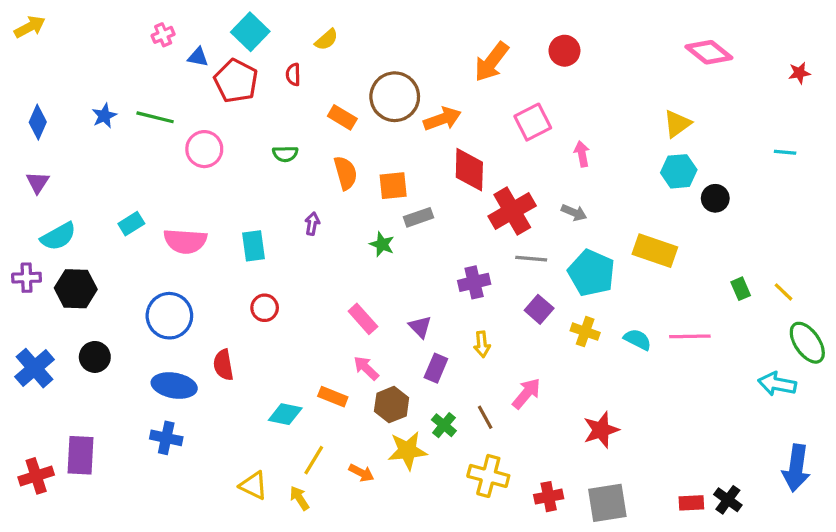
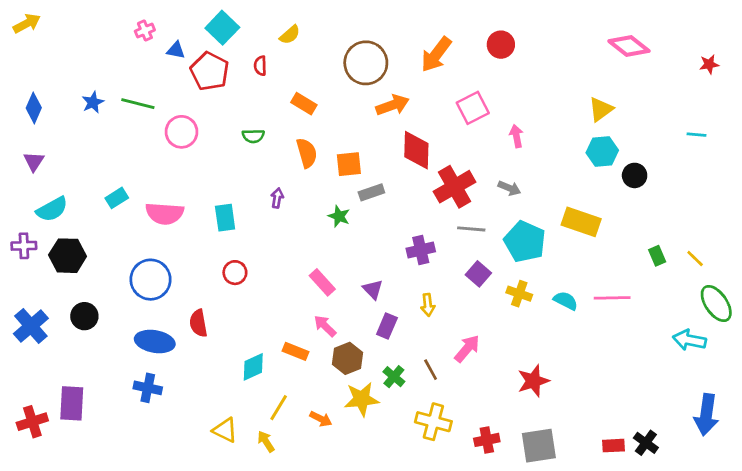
brown circle: (395, 97) -> (366, 63), moved
cyan diamond: (285, 414) -> (253, 367), turned -36

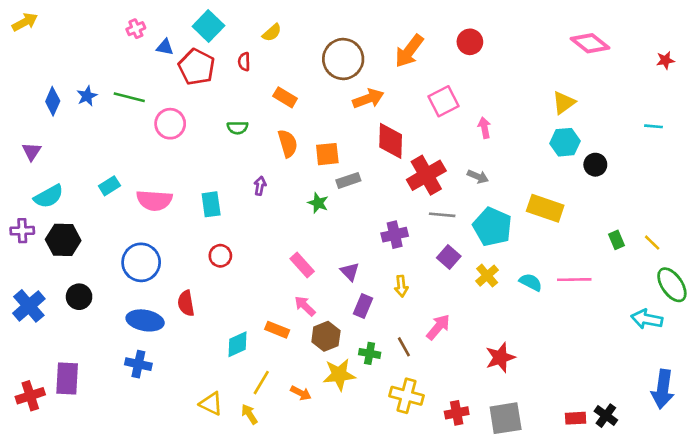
blue diamond: (34, 108) -> (53, 101), moved
yellow cross: (519, 294) -> (487, 276), turned 30
green cross: (394, 377) -> (370, 353), turned -30

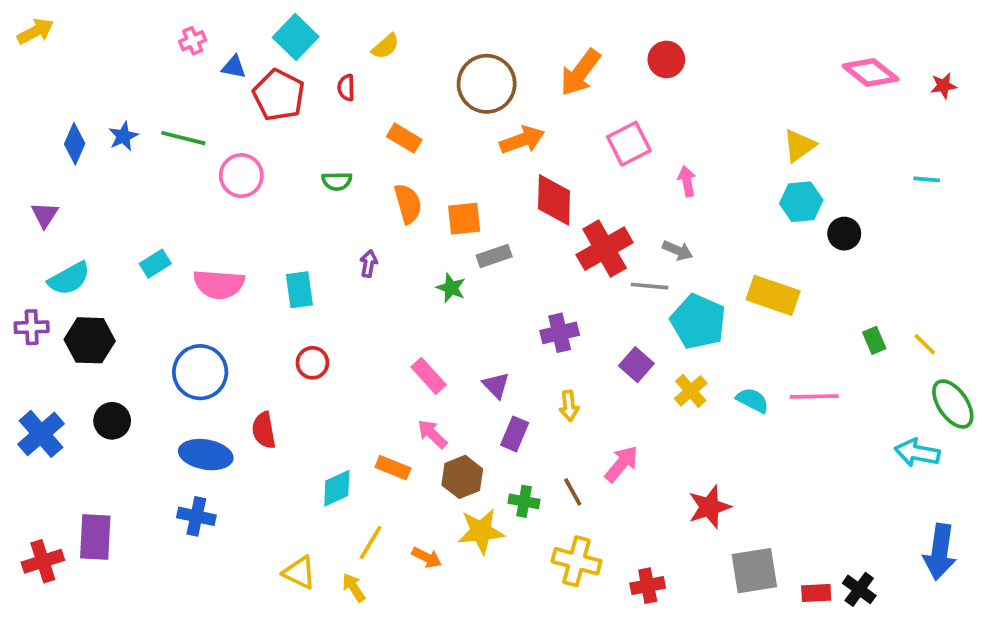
pink diamond: (590, 43) -> (870, 73), moved
gray line: (442, 215) -> (650, 286), moved
gray square: (506, 418) -> (754, 571), moved

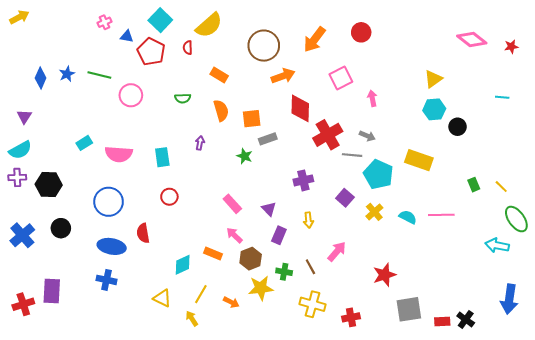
yellow semicircle: (385, 46) -> (209, 25), size x1.8
cyan semicircle: (69, 279) -> (20, 150), moved
yellow triangle: (299, 572) -> (162, 298), moved

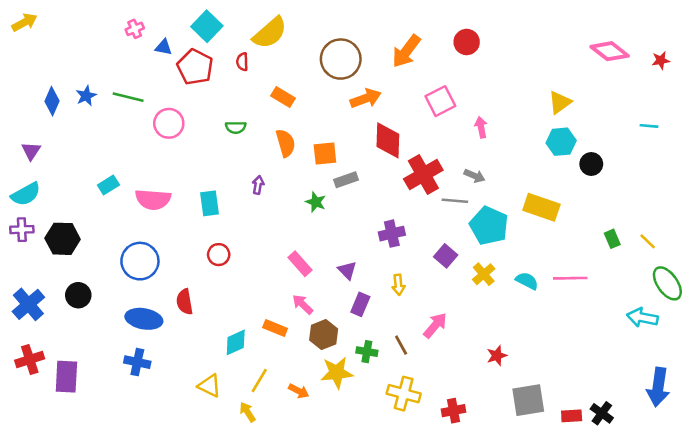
red star: (384, 275) -> (497, 356), size x0.7
red cross: (23, 304) -> (30, 359), moved

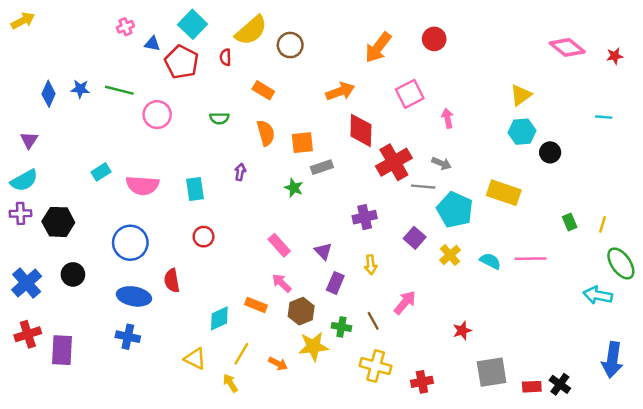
brown circle: (341, 59) -> (290, 45), moved, size x0.7
blue star: (86, 96) -> (80, 89), turned 30
yellow line: (648, 241) -> (603, 224), turned 63

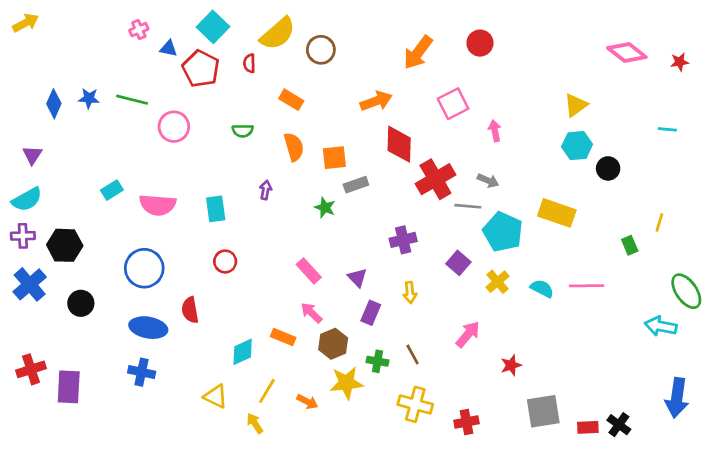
yellow line: (603, 224) -> (659, 222), moved
blue cross: (27, 283) -> (30, 284), moved
pink arrow: (405, 303) -> (468, 334), moved

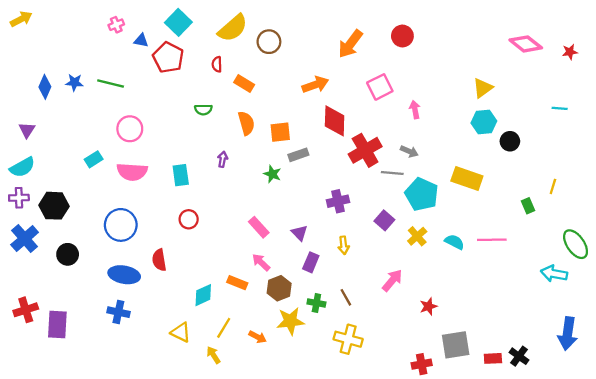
red semicircle: (249, 63) -> (217, 64), moved
pink circle: (174, 127) -> (130, 129), moved
red cross: (467, 422) -> (422, 364), moved

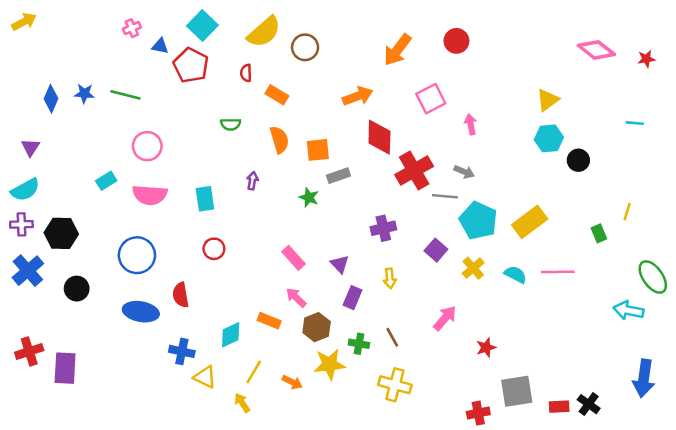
yellow rectangle: (467, 179) -> (530, 222), moved, turned -56
blue cross: (118, 312) -> (182, 351), moved

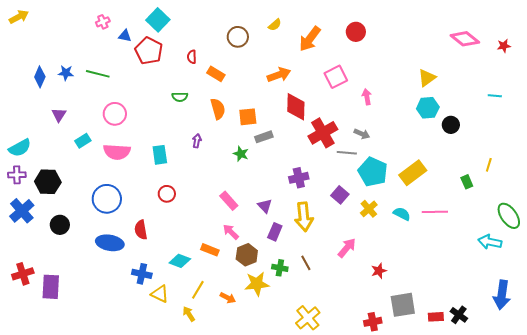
yellow semicircle: (264, 32) -> (275, 25), moved, size x0.5
purple triangle: (30, 147) -> (59, 115), moved
yellow arrow: (390, 278) -> (304, 217), size x1.8
cyan diamond: (231, 335) -> (180, 261), turned 45
yellow cross: (395, 385) -> (308, 318), moved, turned 35

